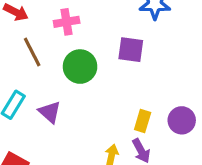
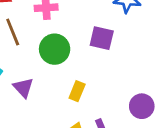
yellow rectangle: (143, 121) -> (77, 91), moved

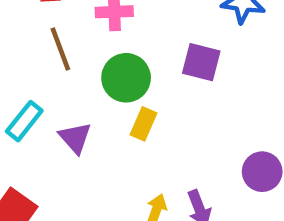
yellow rectangle: (77, 91) -> (144, 124), moved

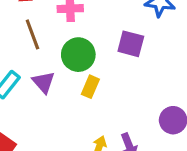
purple triangle: (75, 138) -> (44, 82), moved

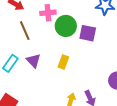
green circle: (78, 55) -> (66, 26), moved

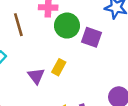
purple triangle: (33, 61) -> (36, 76), moved

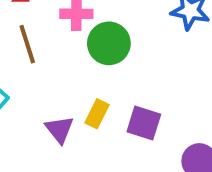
purple square: (91, 37) -> (144, 123), moved

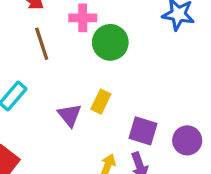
purple square: (144, 123) -> (143, 131), moved

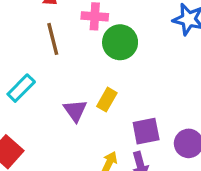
purple square: (143, 131) -> (146, 131), turned -32

